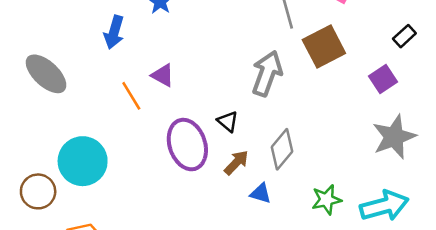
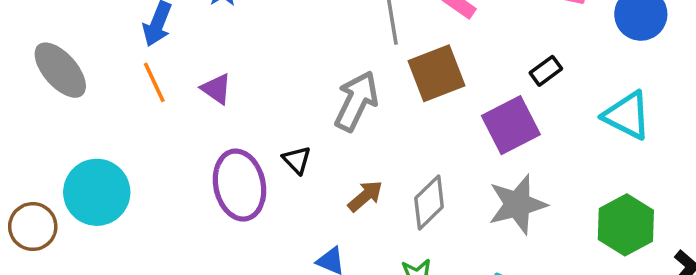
purple square: (383, 79) -> (511, 125), size x1.5
orange line: (131, 96) -> (154, 82), moved
gray diamond: (282, 149) -> (429, 202), moved
brown arrow: (236, 163) -> (365, 196), moved

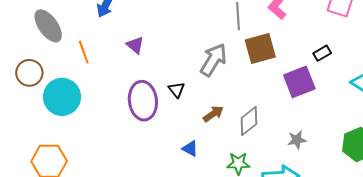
orange line: (154, 82) -> (84, 52), moved
gray star: (517, 204) -> (297, 140), moved, size x0.6
brown circle: (33, 227) -> (29, 73), moved

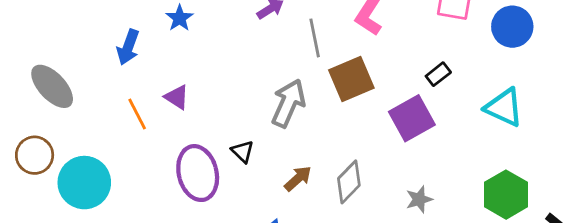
orange line: (84, 52) -> (137, 114), moved

